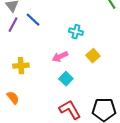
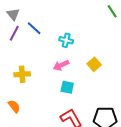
cyan cross: (76, 32) -> (66, 40), moved
cyan square: (66, 79) -> (67, 87), turned -32

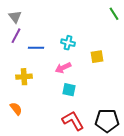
blue line: (34, 28) -> (36, 48), moved, turned -42
yellow square: (94, 64) -> (97, 57), moved, turned 32

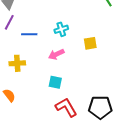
cyan cross: (68, 43) -> (61, 29), turned -32
cyan square: (69, 90) -> (55, 82), moved

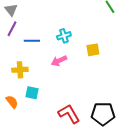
cyan square: (55, 82) -> (32, 93), moved

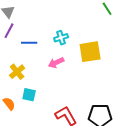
yellow square: (93, 50) -> (90, 52), size x1.6
yellow cross: (20, 70) -> (17, 72), turned -35

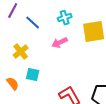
blue line: (29, 43) -> (33, 23), turned 42

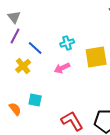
yellow cross: (21, 52) -> (23, 66), moved

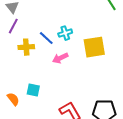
blue line: (35, 48) -> (46, 38), moved
yellow cross: (23, 66) -> (26, 47), moved, turned 35

